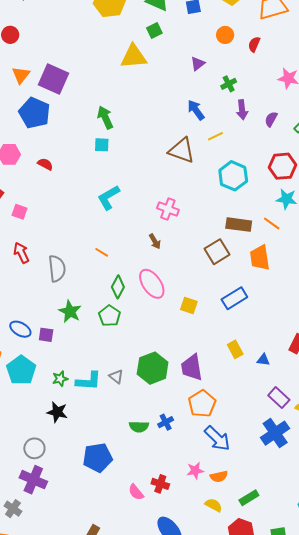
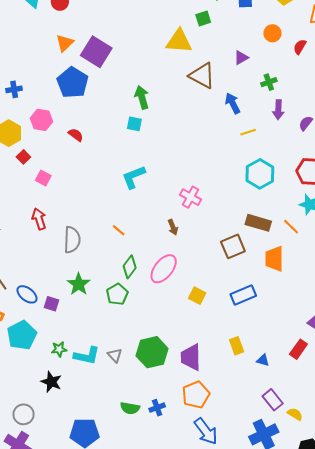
brown triangle: (182, 150) -> (202, 76), moved
pink ellipse: (152, 284) -> (164, 269), turned 64

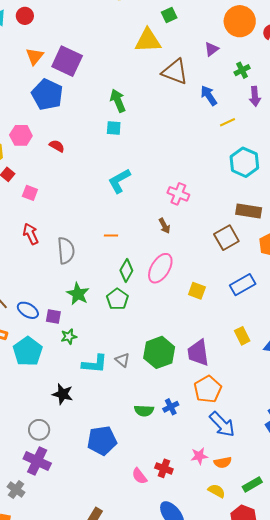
orange circle: (272, 33) -> (240, 21), size x1.8
orange line: (119, 230) -> (111, 235), turned -32
green star: (59, 349) -> (69, 337), moved

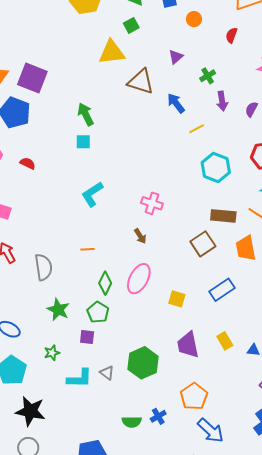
orange circle: (240, 21) -> (194, 19), moved, size x0.5
purple square: (53, 317) -> (87, 337), moved
purple trapezoid: (198, 353) -> (188, 345), moved
black star: (63, 394) -> (30, 411), moved, size x1.4

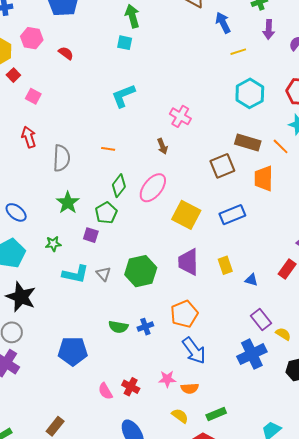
yellow square: (177, 299) -> (186, 215), size x1.6

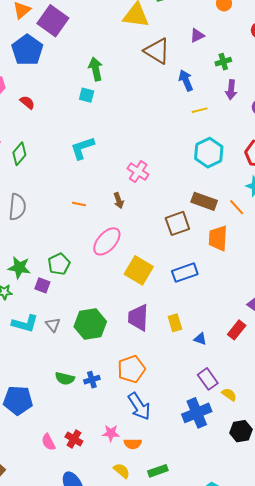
orange line: (108, 149) -> (79, 204), moved
green diamond: (119, 186) -> (19, 154), moved
green star: (68, 203) -> (19, 268), moved, turned -30

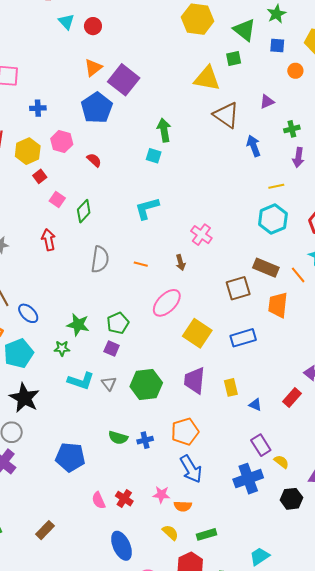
yellow line: (200, 110) -> (276, 186), moved
gray semicircle: (17, 207) -> (100, 259), moved
purple square: (42, 285) -> (112, 348), moved

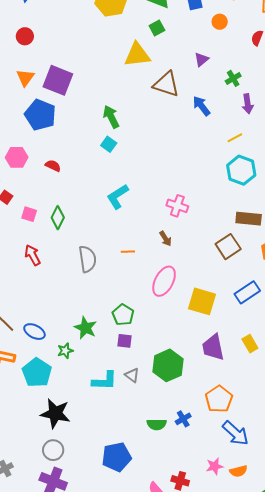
red circle: (93, 26) -> (25, 36), moved
cyan square: (154, 156) -> (109, 144), turned 35
green star: (78, 325) -> (85, 328), turned 30
green star: (62, 348) -> (65, 351), moved

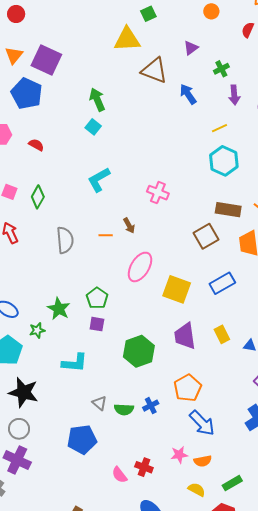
brown arrow: (165, 239) -> (129, 226), moved
gray triangle: (132, 375) -> (99, 403), moved

